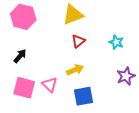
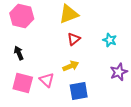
black arrow: (20, 56) -> (19, 53), turned -64

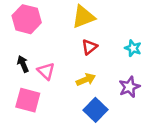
purple star: (119, 72) -> (129, 87), moved
pink triangle: (47, 80) -> (46, 71), moved
blue square: (79, 91) -> (95, 110), turned -36

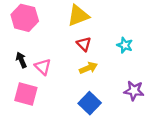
red triangle: (89, 47) -> (84, 44), turned -35
yellow arrow: (86, 80) -> (88, 68), moved
purple star: (129, 87) -> (134, 91), moved, turned 30

